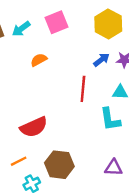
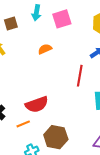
cyan arrow: (21, 29) -> (36, 13), moved, turned -49
orange line: (19, 161) -> (23, 124), moved

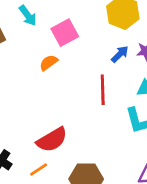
cyan arrow: (36, 13) -> (28, 16), turned -35
pink square: (62, 19) -> (65, 33), moved

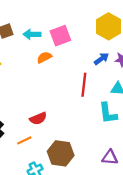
cyan arrow: (28, 16) -> (32, 34), moved, turned 119
red semicircle: (52, 140) -> (38, 119), size x0.7

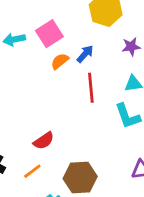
orange semicircle: (44, 57) -> (60, 61), moved
blue arrow: (101, 59) -> (85, 54), moved

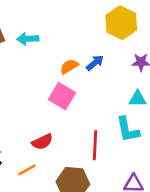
pink square: (49, 34) -> (62, 96), moved, turned -35
red line: (91, 88) -> (95, 145), moved

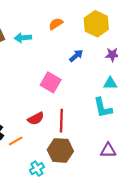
orange semicircle: (69, 66) -> (56, 24), moved
red line: (95, 145) -> (61, 121), moved
orange line: (27, 170) -> (16, 141), moved

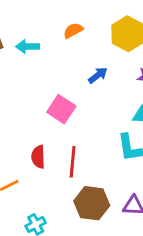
red semicircle: (36, 119) -> (38, 157), turned 112
brown hexagon: (60, 150) -> (92, 203), moved

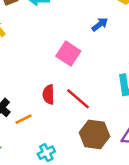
red line: (73, 162) -> (78, 99), turned -55

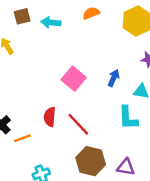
blue arrow: (100, 24) -> (114, 78), moved, turned -35

